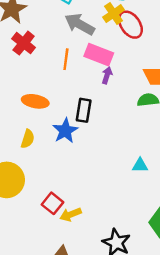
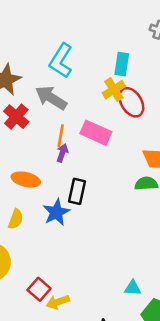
gray arrow: (80, 24) -> (51, 98), moved
purple arrow: (107, 75) -> (62, 153), moved
cyan triangle: (140, 165) -> (133, 288), moved

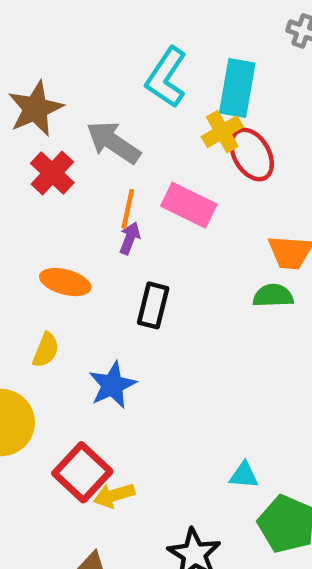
cyan L-shape: (61, 61) -> (166, 77), moved
cyan rectangle: (122, 64) -> (237, 88), size x1.4
blue star: (56, 212) -> (112, 385), moved
red square: (39, 289) -> (82, 472), size x1.4

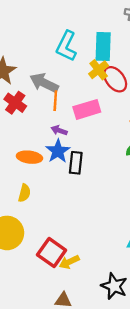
pink rectangle: (189, 205) -> (87, 109), turned -35
orange line: (128, 209) -> (55, 101), moved
purple arrow: (130, 238) -> (59, 130), turned -84
blue star: (112, 385) -> (58, 151), moved

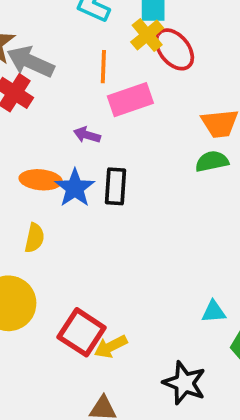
gray arrow: (44, 83) -> (31, 62), moved
orange line: (55, 101) -> (103, 67), moved
blue star: (58, 151) -> (75, 188), moved

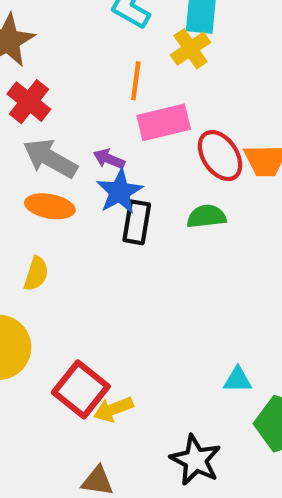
red ellipse: (174, 49) -> (220, 156), moved
gray arrow: (31, 62) -> (50, 158), moved
green semicircle: (212, 161) -> (206, 216), moved
blue star: (75, 188) -> (120, 192), moved

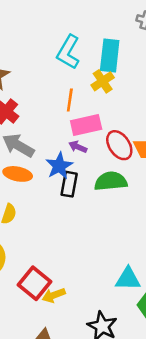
purple arrow: (109, 159) -> (78, 147), moved
green semicircle: (206, 216) -> (111, 181), size x1.4
cyan triangle: (238, 380) -> (128, 279), size x1.5

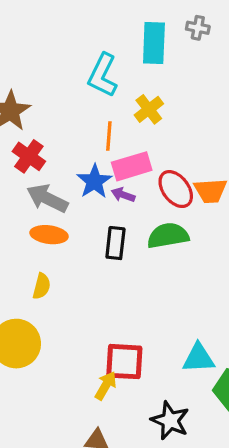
cyan rectangle: (110, 56) -> (154, 43), moved
blue star: (59, 166) -> (94, 181), moved
red square: (35, 283) -> (124, 362), moved, turned -32
yellow arrow: (54, 295) -> (106, 386), turned 145

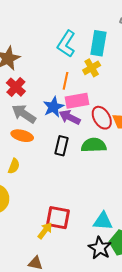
cyan rectangle: (154, 43) -> (98, 43), moved
purple arrow: (123, 195) -> (70, 117), size x1.5
black star: (170, 421) -> (100, 248), moved

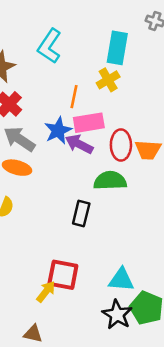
cyan L-shape: (66, 44) -> (49, 46), moved
red ellipse: (102, 118) -> (121, 145), turned 30
black rectangle: (62, 146) -> (81, 214), moved

